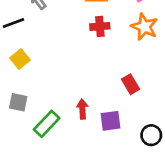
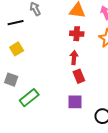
red rectangle: (131, 84) -> (79, 76), moved
red arrow: (82, 109) -> (74, 58), moved

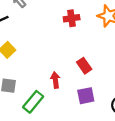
red arrow: (74, 58) -> (55, 80), moved

